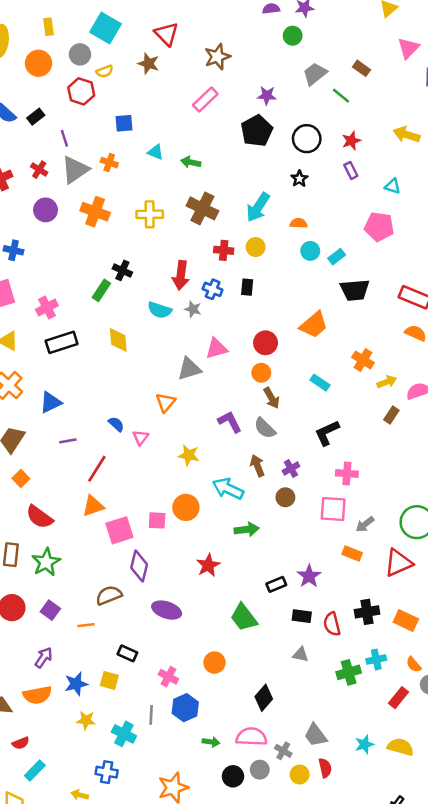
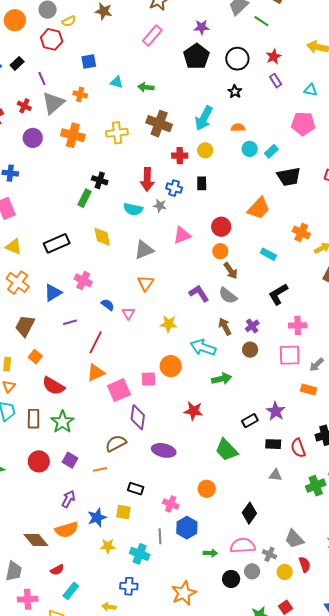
pink cross: (47, 307) -> (83, 280), moved, turned -30
gray triangle: (189, 369) -> (144, 250), moved
red star: (208, 565) -> (194, 411), turned -30

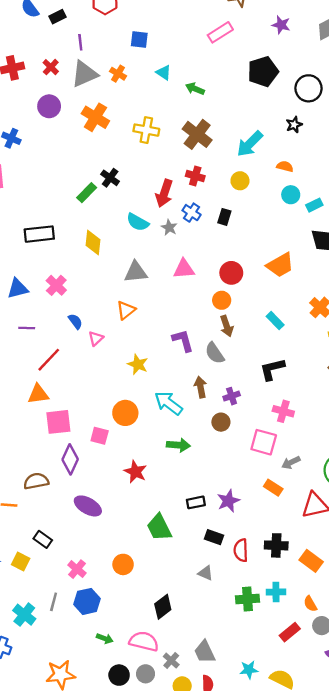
purple star: (202, 27) -> (281, 25), moved
red cross: (180, 156) -> (195, 176), moved
pink square: (149, 379) -> (100, 436), moved

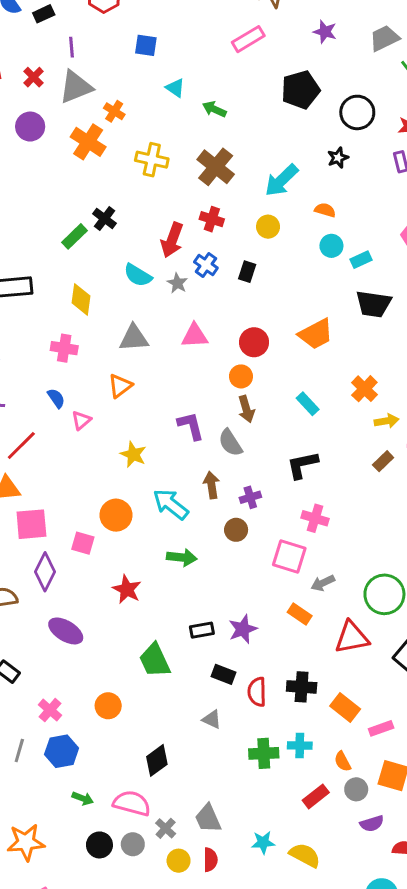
orange cross: (118, 74) -> (114, 111), moved
pink cross: (56, 285) -> (64, 348), moved, turned -36

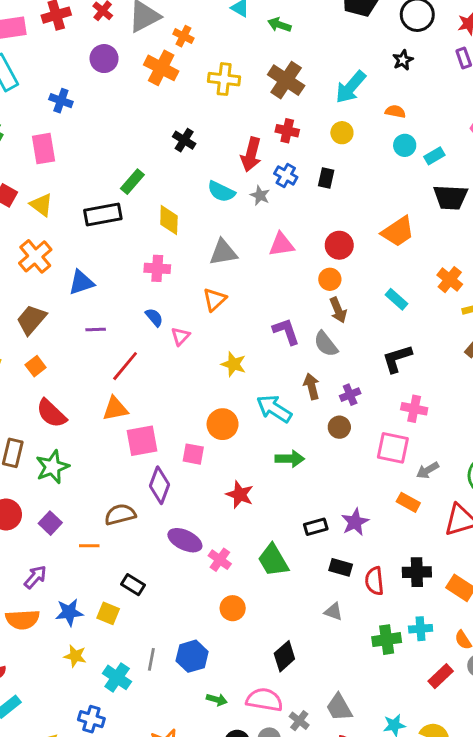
green rectangle: (74, 236) -> (132, 182), moved
pink cross: (50, 710) -> (220, 560), moved

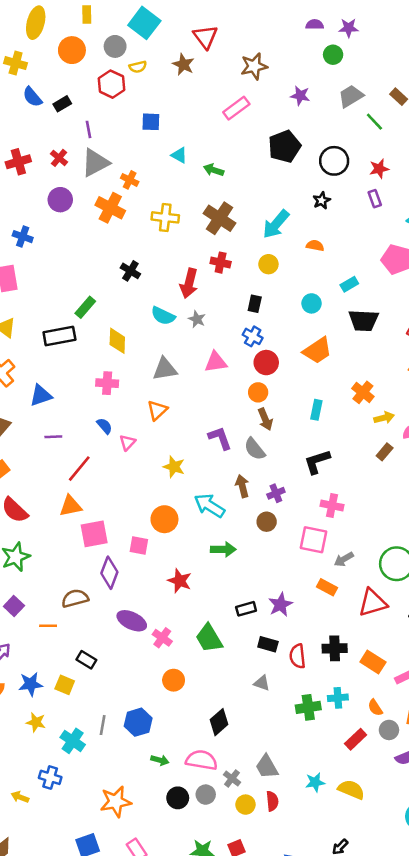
cyan circle: (405, 145) -> (312, 303), moved
blue cross: (286, 175) -> (253, 336), moved
cyan rectangle: (396, 299) -> (316, 410), turned 60

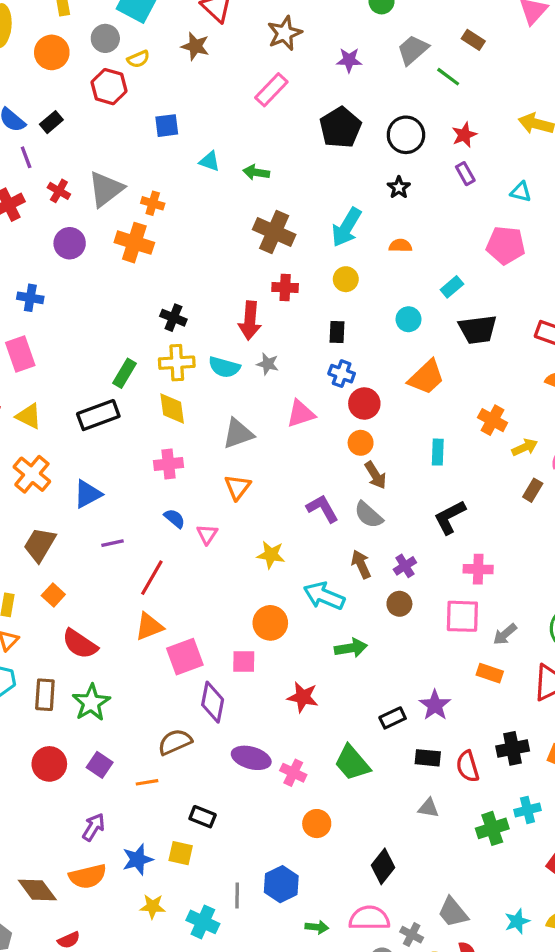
purple line: (89, 129) -> (26, 157), moved
yellow cross: (165, 217) -> (177, 363), moved

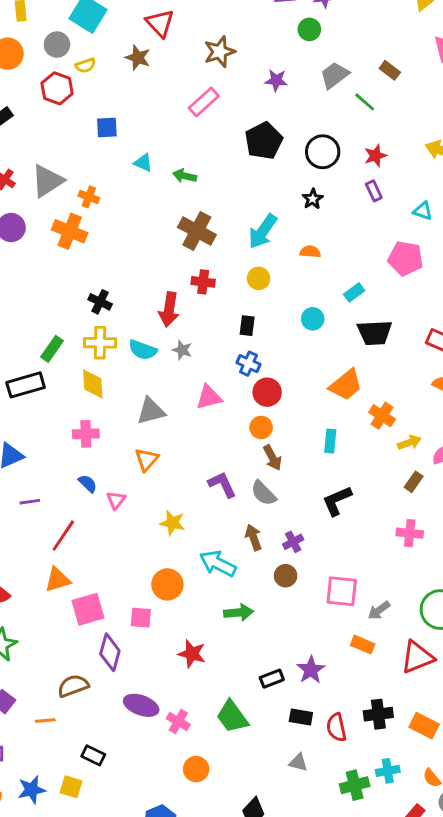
orange trapezoid: (426, 377) -> (346, 385), moved
pink cross: (478, 569) -> (410, 533), moved

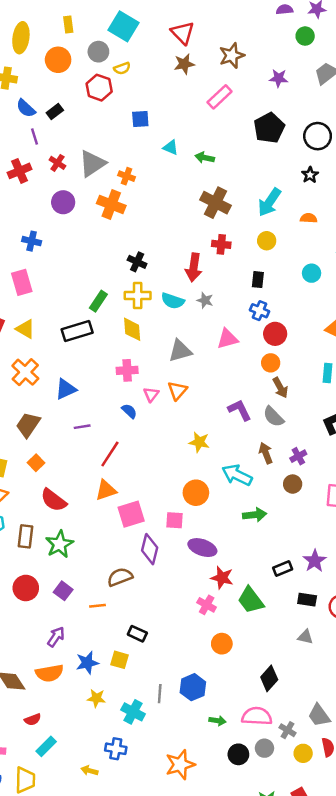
brown star: (138, 58) -> (184, 64), moved, turned -30
pink triangle: (116, 500) -> (151, 394), moved
red star: (192, 654) -> (222, 578), moved
purple ellipse: (141, 705) -> (202, 548), moved

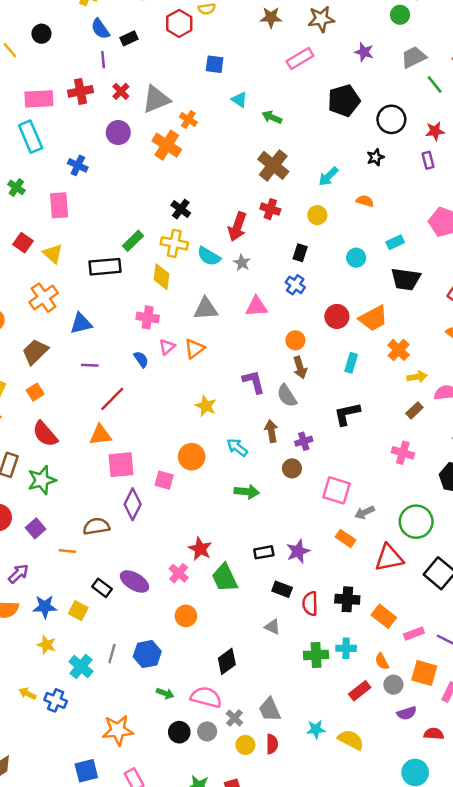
cyan arrow: (269, 202) -> (328, 176), size x0.7
red circle: (275, 334) -> (337, 316), moved
cyan arrow: (237, 475) -> (237, 447), size x0.7
purple ellipse: (202, 548) -> (134, 581), moved
yellow arrow: (89, 771) -> (28, 694), moved

